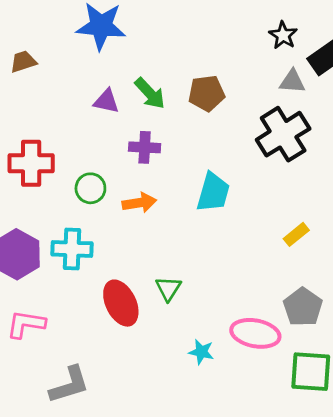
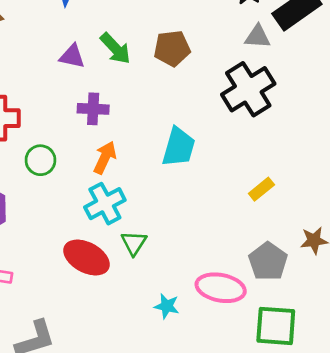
purple cross: (145, 147) -> (93, 109), moved
green circle: (90, 188) -> (40, 160), moved
orange arrow: (139, 203) -> (105, 158), turned -56
cyan cross: (72, 249) -> (105, 204), moved, turned -30
red ellipse: (121, 303) -> (86, 258), turned -36

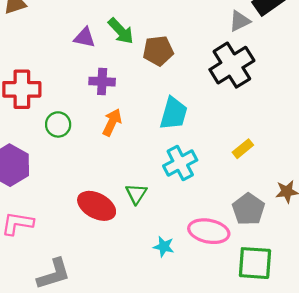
gray triangle: (257, 37) -> (240, 21), turned -30
brown pentagon: (172, 48) -> (158, 51), moved
cyan cross: (105, 204) -> (180, 163), moved

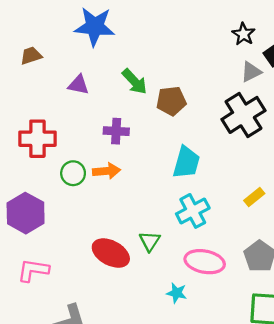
purple triangle: (85, 38) -> (78, 85), moved
orange arrow: (112, 122) -> (106, 171), moved, turned 60
pink ellipse: (209, 231) -> (205, 262), moved

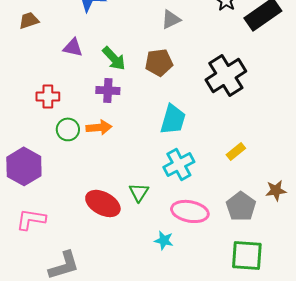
gray triangle: (251, 72) -> (171, 19), moved
green arrow: (135, 82) -> (114, 58), moved
red cross: (37, 139) -> (48, 96), moved, size x0.7

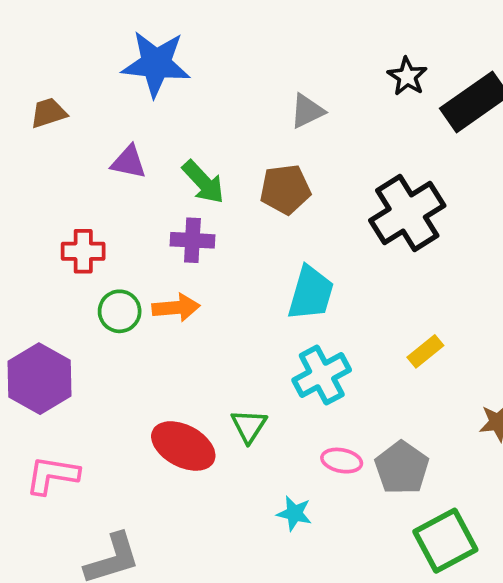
gray pentagon: (241, 206) -> (402, 468), moved
pink ellipse: (190, 211) -> (342, 461), size x0.6
green square: (247, 255) -> (445, 541), turned -32

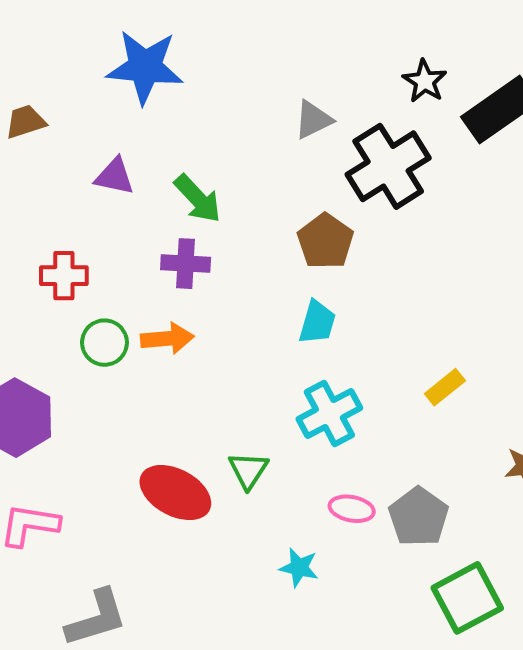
brown pentagon: (285, 189) -> (325, 241), moved, turned -30
black cross: (407, 213) -> (388, 166), moved
cyan trapezoid: (311, 293) -> (317, 322), size x0.7

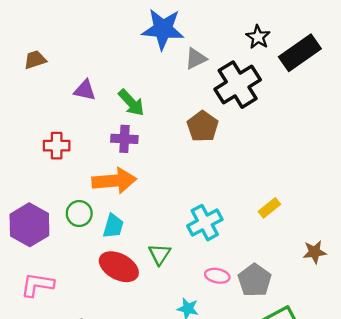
blue star: (145, 67) -> (163, 29), moved
cyan trapezoid: (317, 322) -> (113, 226), moved
orange arrow: (167, 339) -> (114, 181), size x1.5
green circle: (104, 343) -> (79, 214), moved

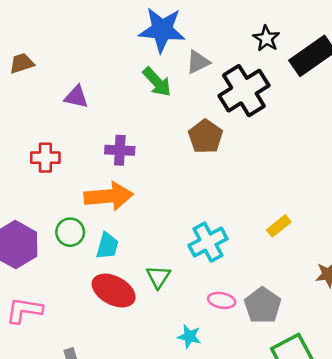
green arrow: (131, 103) -> (157, 82), moved

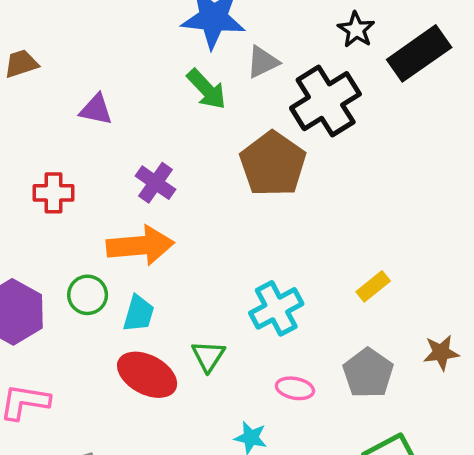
brown pentagon: (205, 137) -> (273, 164), size x1.4
purple cross: (120, 150) -> (156, 183), turned 32
gray pentagon: (263, 305) -> (368, 373), moved

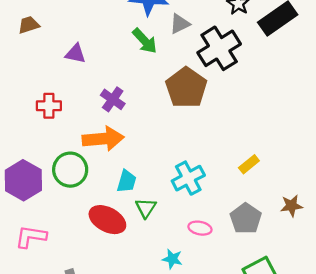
green circle: (88, 295) -> (70, 170), size x1.4
cyan trapezoid: (139, 314) -> (127, 181), moved

